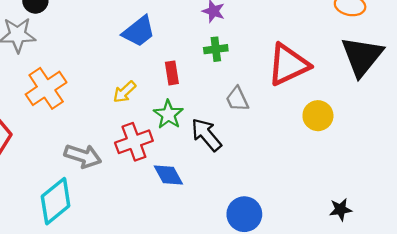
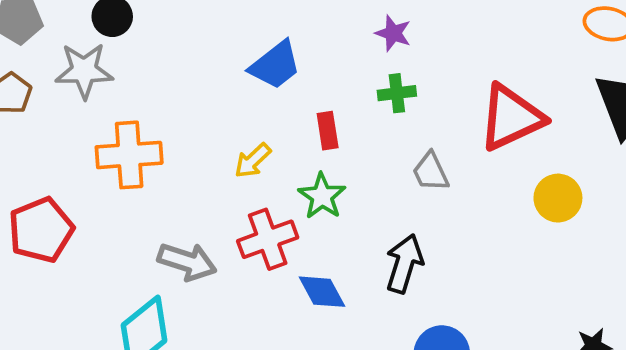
orange cross: (46, 88) -> (129, 155), turned 30
black arrow: (206, 135) -> (404, 264), moved, turned 57

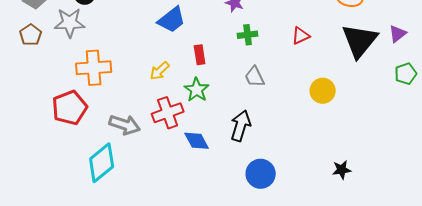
green cross: (397, 93) -> (248, 35), moved
red triangle: (511, 118) -> (301, 36), moved, size x0.5
red pentagon: (41, 230) -> (70, 108), moved

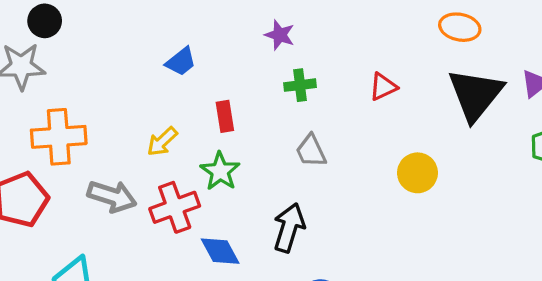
blue trapezoid: (172, 20) -> (181, 62), size x0.7
gray arrow: (125, 125) -> (112, 196), moved

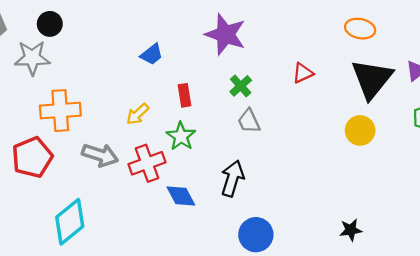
purple star: (280, 35) -> (225, 34), size x1.8
green cross: (300, 85) -> (241, 86), moved, turned -35
yellow circle: (417, 173) -> (360, 130), moved

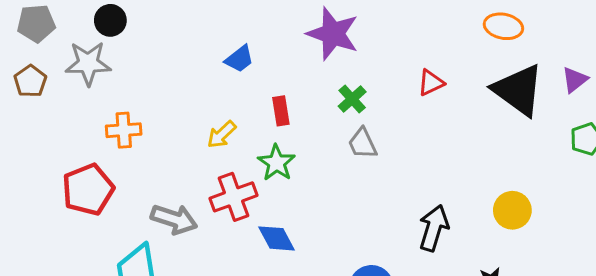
black triangle: (372, 79) -> (518, 90), turned -33
orange cross: (60, 111) -> (124, 130), size x0.7
yellow circle: (360, 130) -> (512, 210), moved
gray arrow: (100, 155) -> (174, 219), moved
black arrow: (232, 178) -> (434, 228), moved

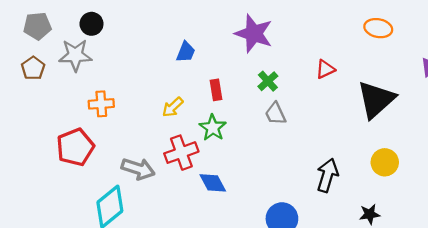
blue trapezoid: (239, 59) -> (186, 52), turned -30
black triangle: (518, 90) -> (376, 100), moved, turned 42

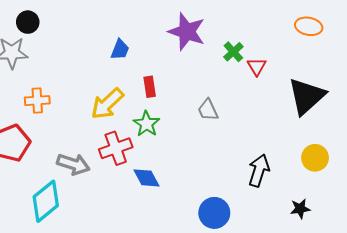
red triangle: (325, 69) -> (257, 67), turned -36
green cross: (268, 81) -> (233, 52), moved
yellow arrow: (173, 107) -> (107, 104), size x1.6

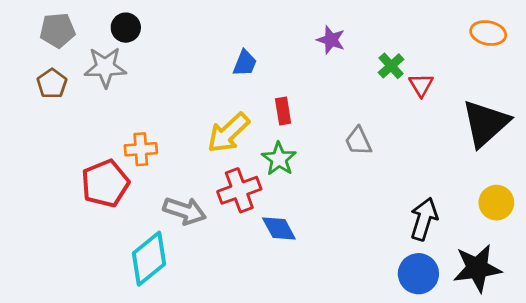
purple star: (187, 32) -> (331, 40), size x0.6
orange cross: (37, 101) -> (141, 149), moved
black star: (300, 209) -> (477, 268), size x1.8
blue circle: (214, 213) -> (418, 274), moved

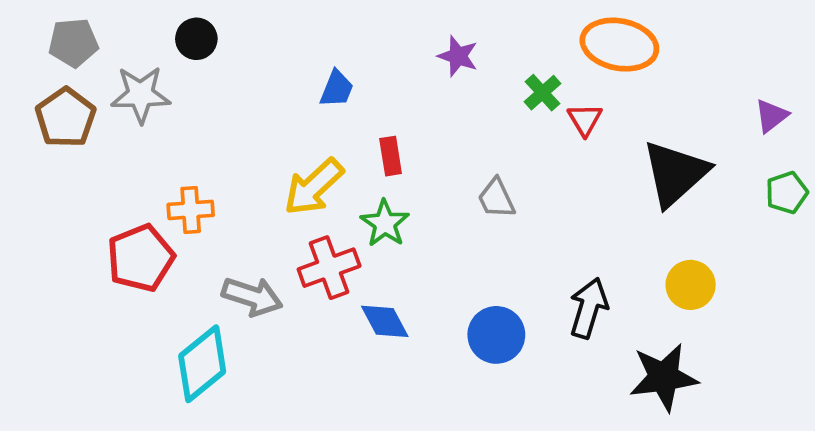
black circle: (126, 28) -> (196, 39), moved
orange ellipse: (488, 33) -> (619, 45), moved, size x1.5
brown pentagon: (52, 84) -> (66, 118), size x1.4
blue circle: (418, 274) -> (496, 335), moved

